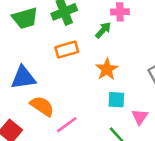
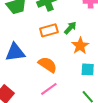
green arrow: (103, 30) -> (70, 28), moved
orange semicircle: (42, 106) -> (48, 65), moved

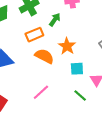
green arrow: (70, 28) -> (55, 20), moved
orange semicircle: (48, 65) -> (44, 56), moved

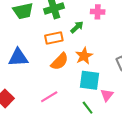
orange semicircle: (44, 56) -> (60, 61), turned 96
cyan square: (77, 69) -> (90, 80), size x1.5

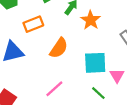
orange rectangle: (54, 38) -> (33, 24), moved
orange star: (84, 56) -> (91, 20), moved

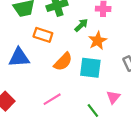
orange rectangle: (33, 24) -> (43, 35), turned 30
cyan square: (95, 63) -> (90, 68), moved

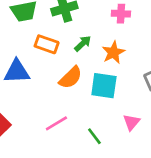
green arrow: (81, 25) -> (83, 43), moved
green line: (93, 111) -> (94, 136), moved

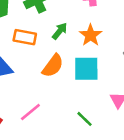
pink line: (56, 123) -> (30, 112), moved

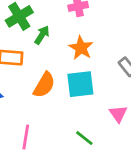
green arrow: (60, 31) -> (42, 35), moved
pink line: (30, 112) -> (26, 137), turned -35

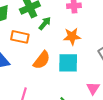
orange star: (81, 48) -> (72, 36), turned 30

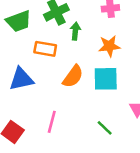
green arrow: (45, 23) -> (75, 31), turned -32

